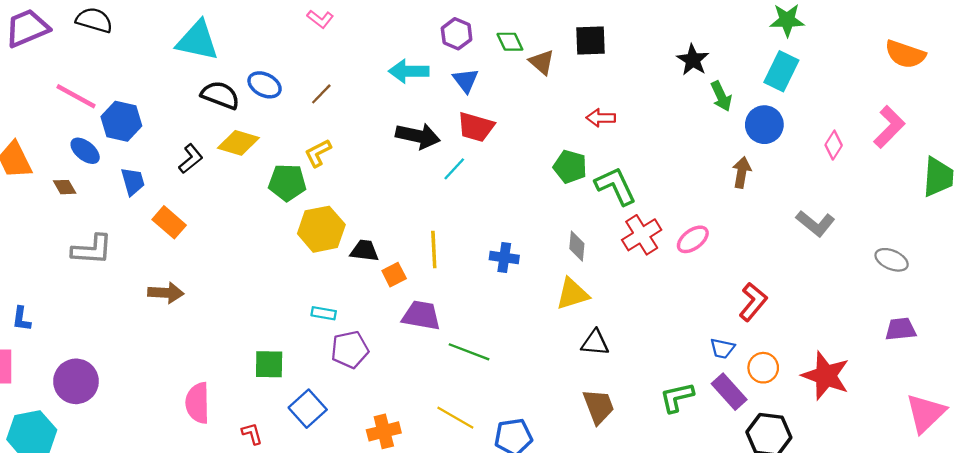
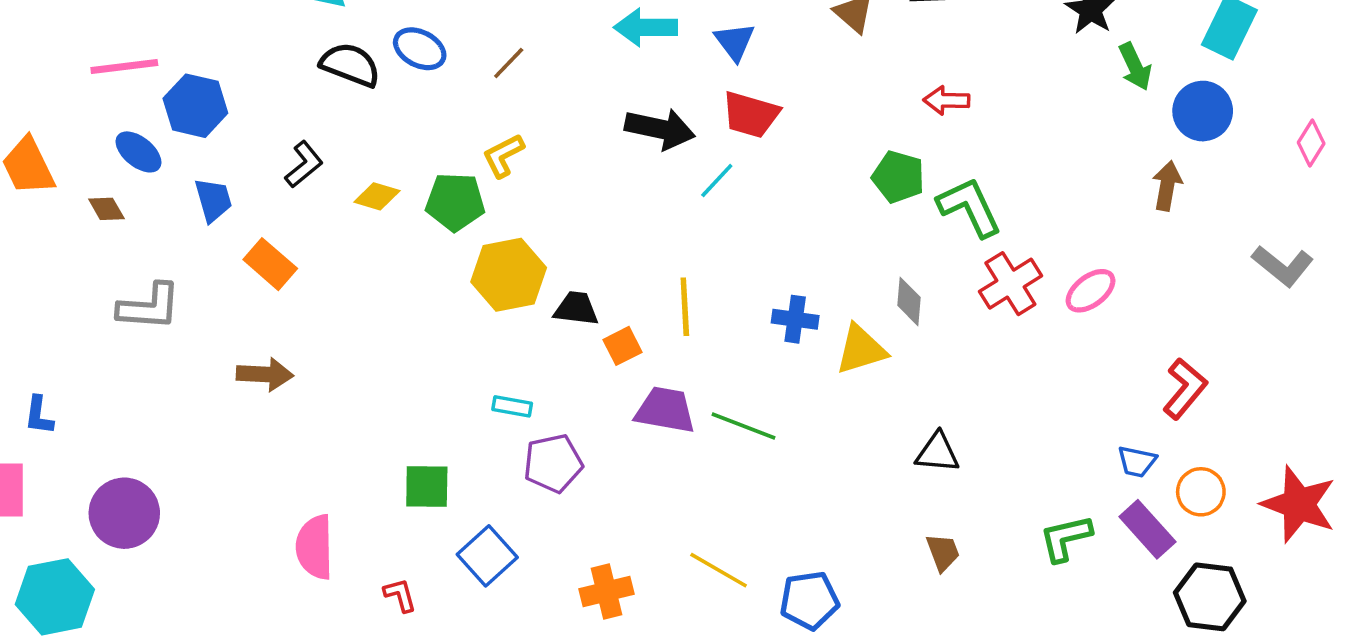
pink line: (76, 96) -> (124, 67), turned -36
yellow diamond: (238, 143) -> (377, 196), moved, size x0.7
yellow triangle: (572, 294) -> (861, 349), moved
green line: (469, 352) -> (744, 426), moved
brown trapezoid: (598, 406) -> (943, 552), size x0.7

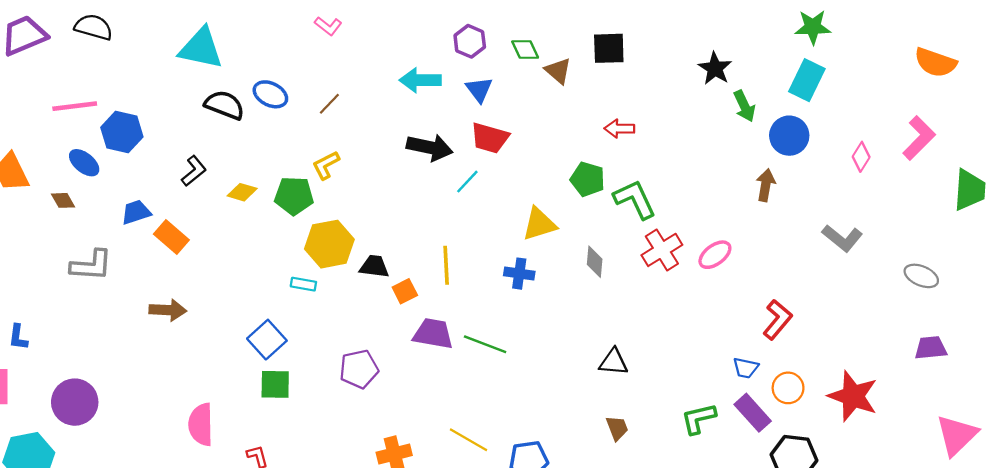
blue trapezoid: (213, 200) -> (136, 212), moved, turned -92
yellow triangle: (861, 349) -> (539, 224), moved
cyan rectangle: (512, 406) -> (303, 284), moved
blue square: (487, 556) -> (267, 340), moved

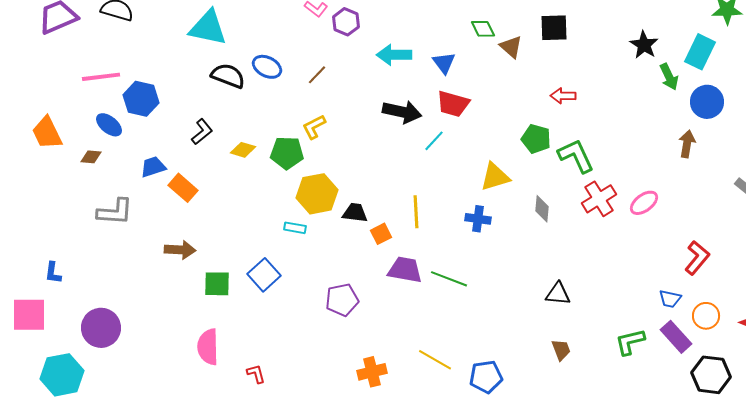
purple hexagon: (470, 41) -> (346, 22), moved
cyan rectangle: (807, 80) -> (700, 52), moved
brown diamond: (63, 200) -> (91, 157), turned -55
green square: (275, 384) -> (217, 284), moved

